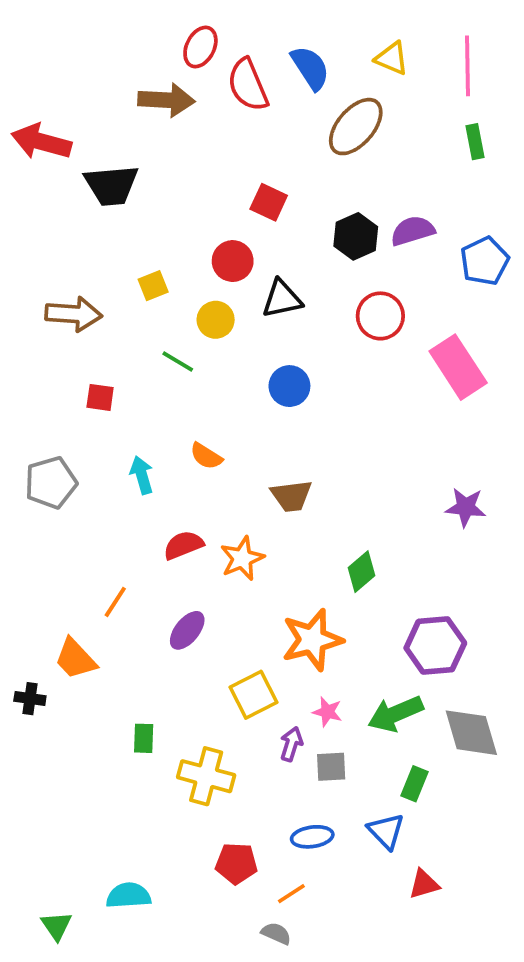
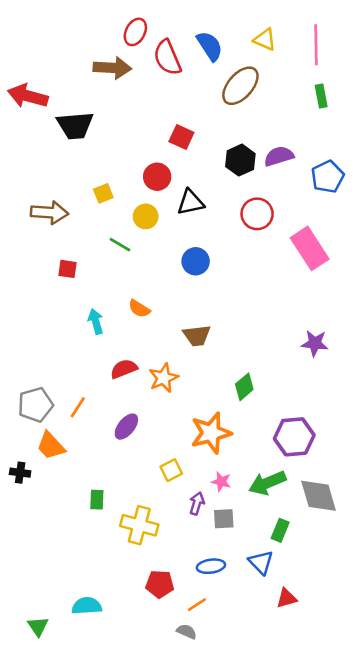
gray pentagon: (51, 483) -> (35, 405), moved
yellow square: (253, 695) -> (171, 470), size x0.7

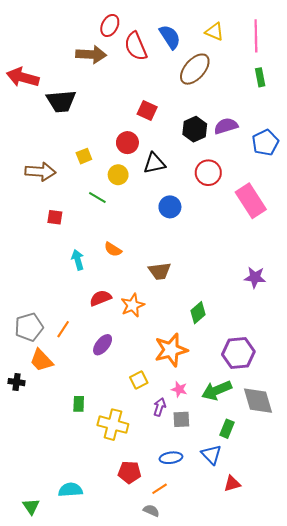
blue circle: (196, 261) -> (170, 207), moved

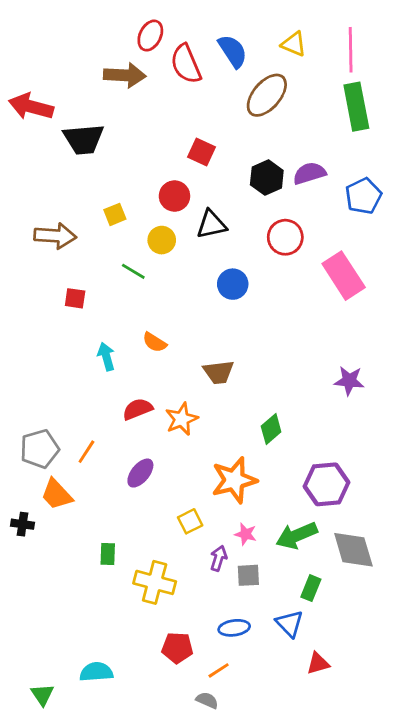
green rectangle: (260, 77) -> (356, 107), size x1.8

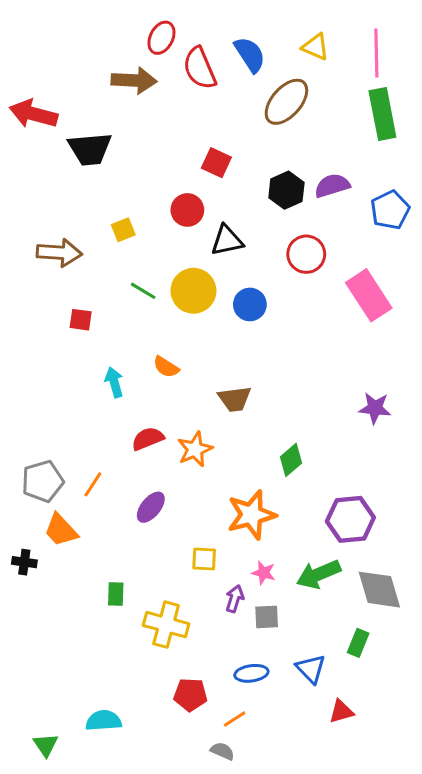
yellow circle: (162, 240) -> (193, 291), moved, size x1.5
yellow square: (190, 521) -> (204, 559), turned 30
green rectangle: (311, 588) -> (358, 643), moved

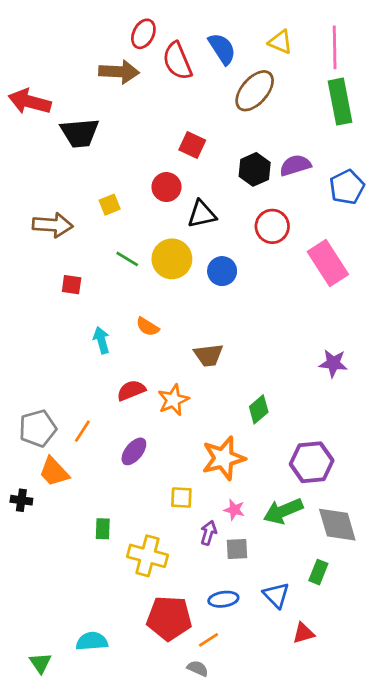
red pentagon: (190, 695) -> (169, 618), size x1.5

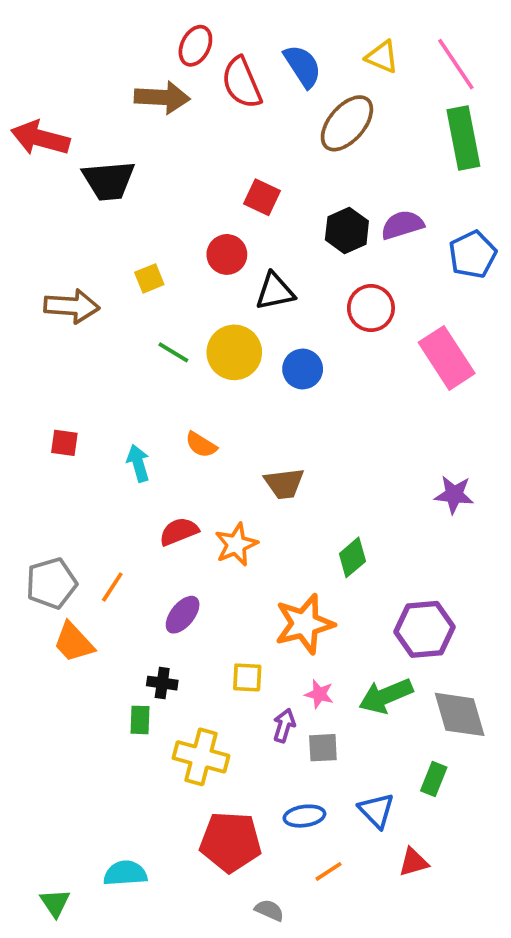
pink line: (335, 47) -> (456, 64), turned -33
red square: (72, 285) -> (64, 443), moved
black cross: (21, 500) -> (162, 683), moved
orange line: (209, 640) -> (328, 871), moved

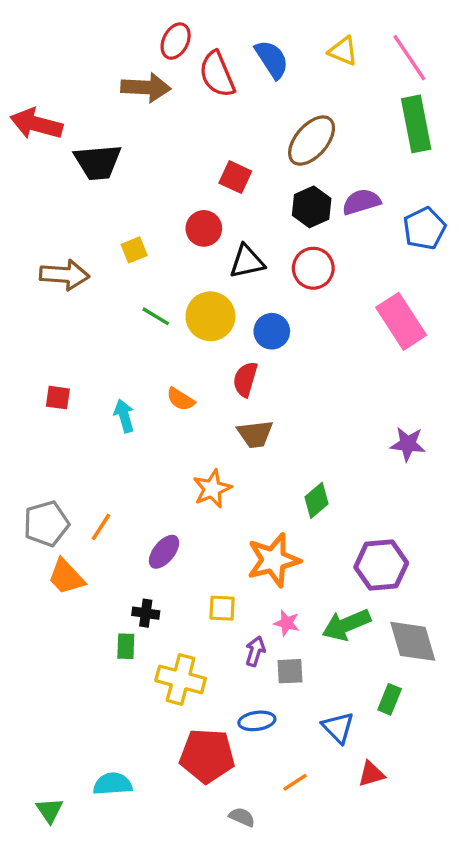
brown ellipse: (347, 123) -> (312, 141), moved
red circle: (371, 308) -> (313, 268), moved
red semicircle: (179, 532) -> (245, 379), moved, turned -52
blue ellipse: (304, 816) -> (257, 721), moved

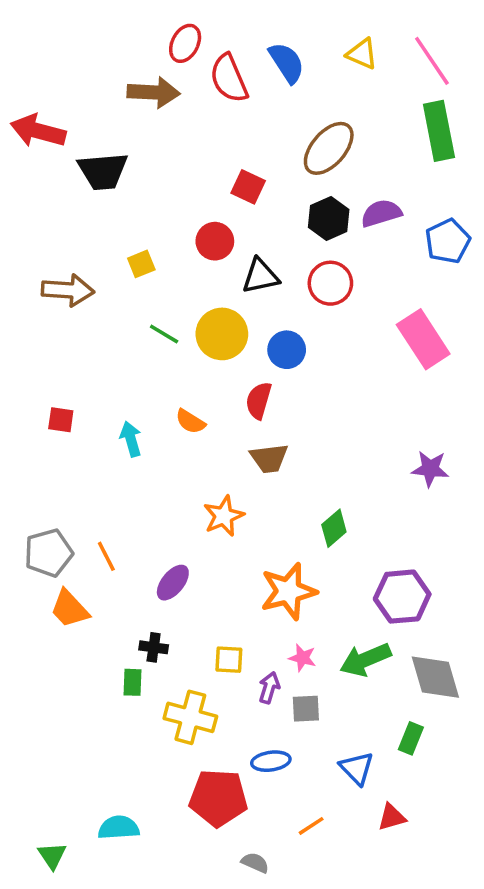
orange line: (101, 527) -> (106, 556), turned -60
yellow square: (222, 608) -> (229, 660), moved

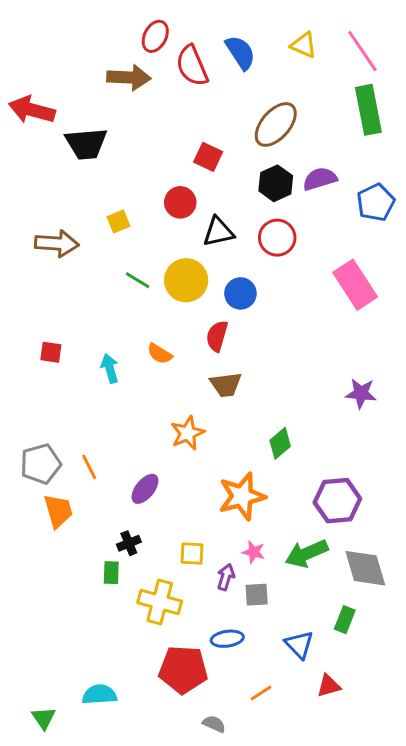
orange trapezoid: (70, 609) -> (58, 511), turned -153
black cross: (154, 647) -> (129, 543), turned -30

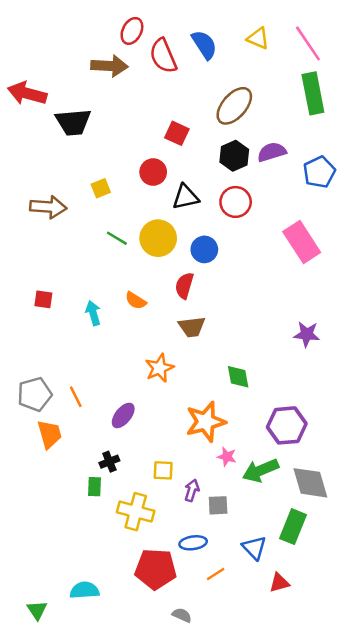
green diamond: (280, 443) -> (238, 377), turned -60
pink star: (254, 552) -> (227, 457), moved
green rectangle: (345, 620) -> (293, 527), size x1.5
orange line: (261, 693) -> (216, 574), moved

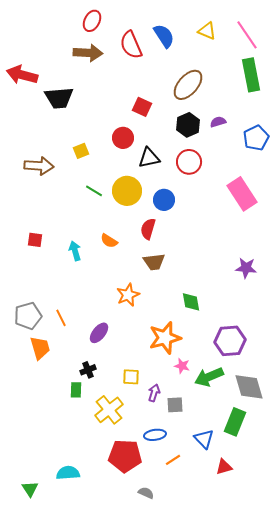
red ellipse: (132, 31) -> (92, 21), moved
purple semicircle: (272, 152) -> (218, 122), size x0.7
yellow cross: (136, 512) -> (109, 410), turned 36

